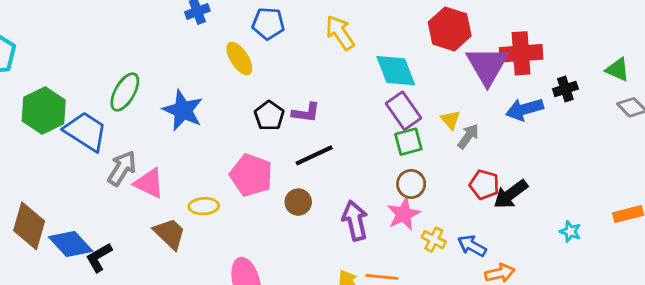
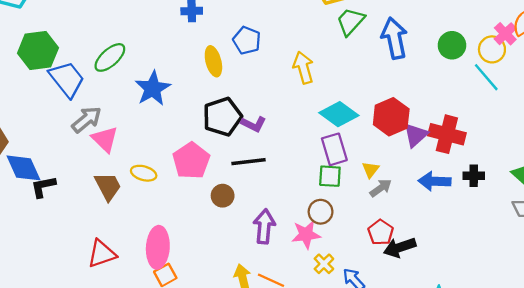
red hexagon: (450, 29) -> (391, 117), moved
purple triangle: (487, 66) -> (416, 135), size x0.7
cyan diamond: (396, 71) -> (339, 114), turned -51
black pentagon: (269, 116) -> (222, 117), size x1.5

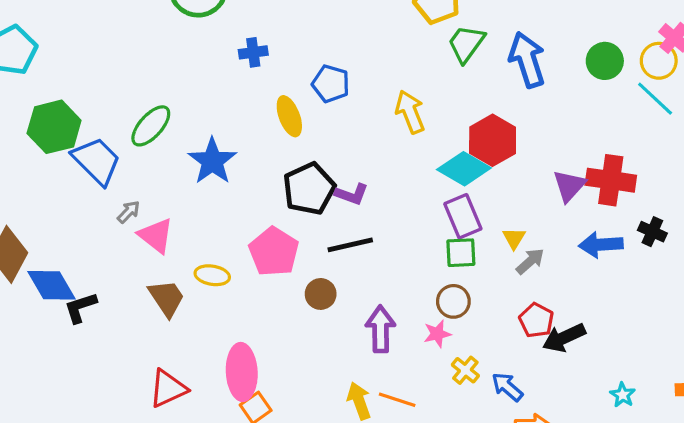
red hexagon: (391, 117) -> (493, 140), moved
gray arrow: (87, 120) -> (129, 212), size x0.6
black cross: (474, 176) -> (652, 232), turned 30
pink star: (306, 235) -> (437, 334), size x0.7

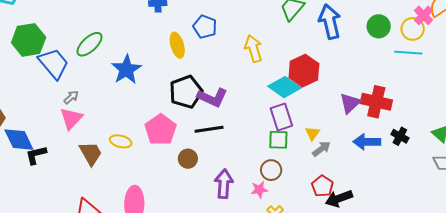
cyan line: (655, 99) -> (408, 53), turned -44
purple L-shape: (352, 194) -> (212, 97), size x1.4
pink triangle: (156, 236) -> (71, 118), moved, turned 30

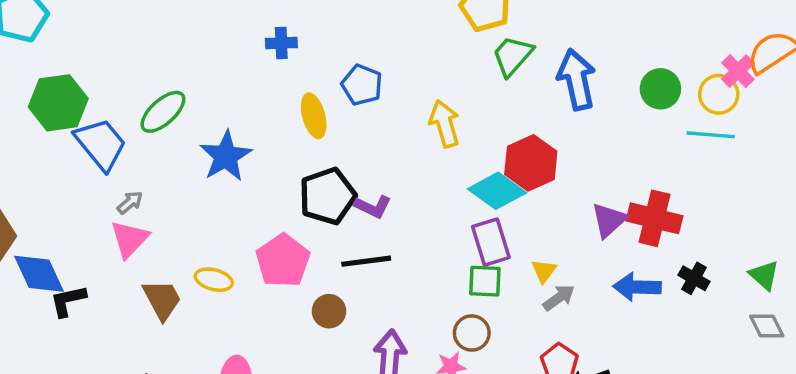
purple L-shape: (212, 97) -> (373, 207), size x0.7

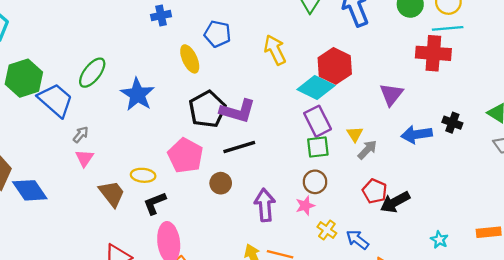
purple L-shape: (373, 207) -> (238, 111), size x1.5
red cross: (655, 218) -> (433, 53), moved
pink triangle: (130, 239) -> (84, 158), size x0.7
black L-shape: (68, 301) -> (155, 203), moved

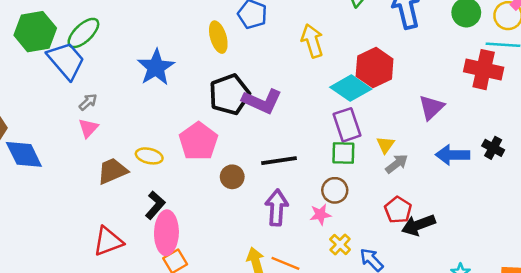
green ellipse: (92, 73) -> (83, 33), moved
black line: (239, 147) -> (279, 161), moved
brown trapezoid: (112, 194) -> (112, 171), turned -84
black L-shape: (155, 203) -> (155, 205), moved, turned 145

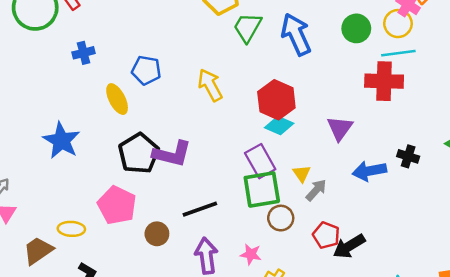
cyan diamond: (351, 88) -> (279, 125), moved, size x0.7
green square: (343, 153) -> (262, 189), size x1.5
brown circle: (335, 190) -> (281, 218), moved
pink star: (320, 215) -> (251, 254), turned 30

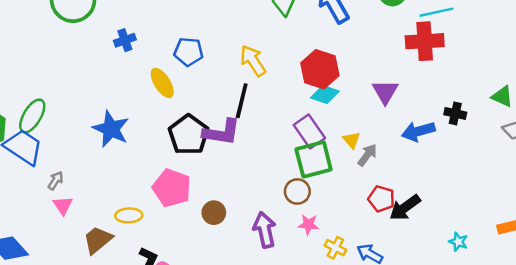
black line: (200, 209) -> (242, 101), moved, turned -52
brown circle: (281, 218) -> (297, 191), moved

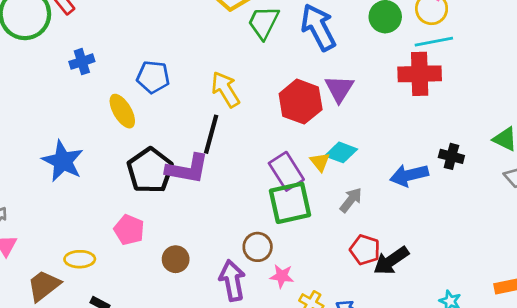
purple triangle: (385, 92) -> (339, 89), moved
cyan diamond: (325, 95) -> (341, 152), moved
yellow triangle: (352, 140) -> (320, 162), moved
pink pentagon: (172, 188) -> (129, 230), size x0.7
brown circle: (297, 191) -> (258, 247), moved

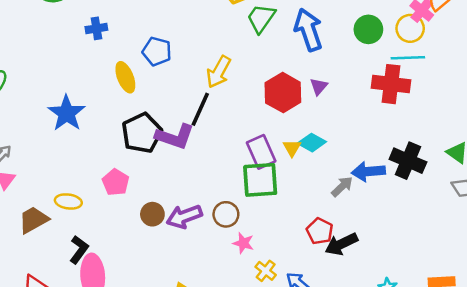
yellow arrow: (225, 89) -> (219, 72), turned -128
purple triangle: (339, 89) -> (319, 86), size x0.7
black cross: (451, 156) -> (408, 161), size x1.6
gray arrow: (351, 200) -> (342, 187), moved
purple arrow: (232, 280) -> (184, 217), moved, turned -108

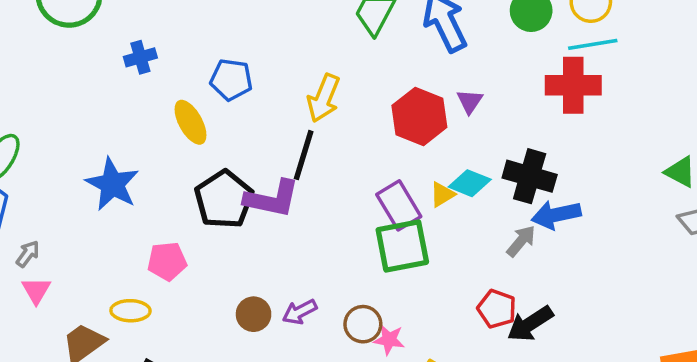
yellow triangle: (292, 148) -> (442, 194), turned 36
black cross: (408, 161) -> (530, 176), moved
pink pentagon: (116, 182) -> (167, 261), moved, turned -30
brown circle: (226, 214) -> (363, 324), moved
purple arrow: (184, 217) -> (300, 312), size x0.7

